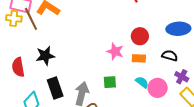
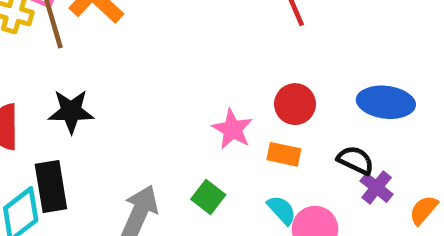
purple cross: (182, 77) -> (377, 188), moved
green square: (110, 82) -> (208, 197), turned 32
black rectangle: (55, 88) -> (51, 186), moved

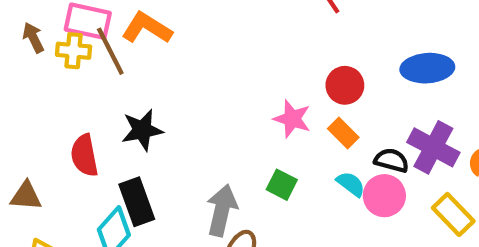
orange rectangle: (284, 154) -> (343, 133), turned 44
black semicircle: (356, 160) -> (392, 160), moved
purple cross: (377, 188) -> (433, 147), size x1.6

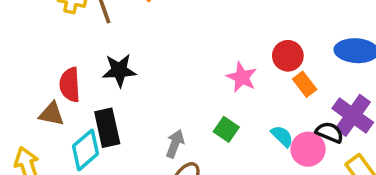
orange rectangle: (343, 133) -> (305, 84), moved
black semicircle: (392, 160) -> (330, 132), moved
brown triangle: (26, 196) -> (51, 114), moved
gray arrow: (222, 210) -> (175, 144), size x0.7

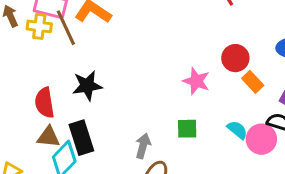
brown triangle: (51, 114) -> (49, 137), moved
green square: (226, 129) -> (187, 129), turned -30

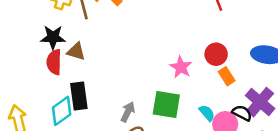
black star: (87, 86) -> (53, 37), moved
green square: (187, 129) -> (166, 105), size x1.6
brown triangle: (49, 137) -> (76, 52), moved

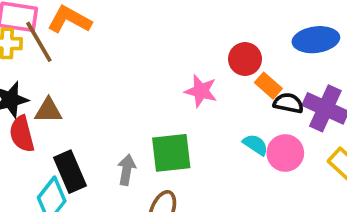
green square: (166, 105) -> (171, 153), moved
gray arrow: (128, 112) -> (127, 170), moved
black semicircle: (242, 113) -> (288, 103), moved

